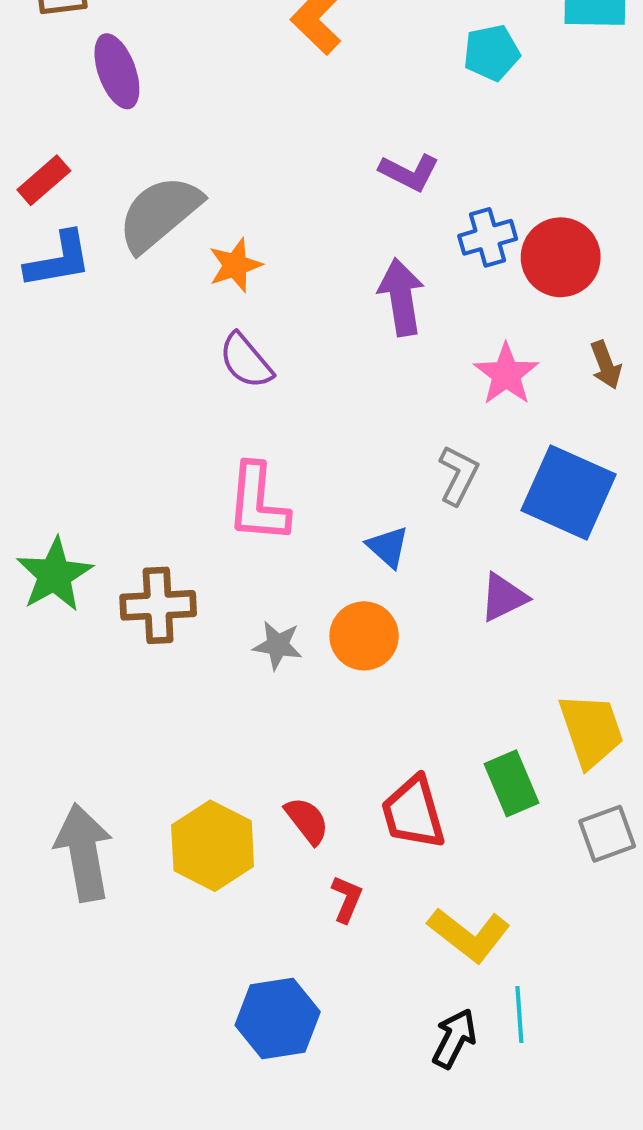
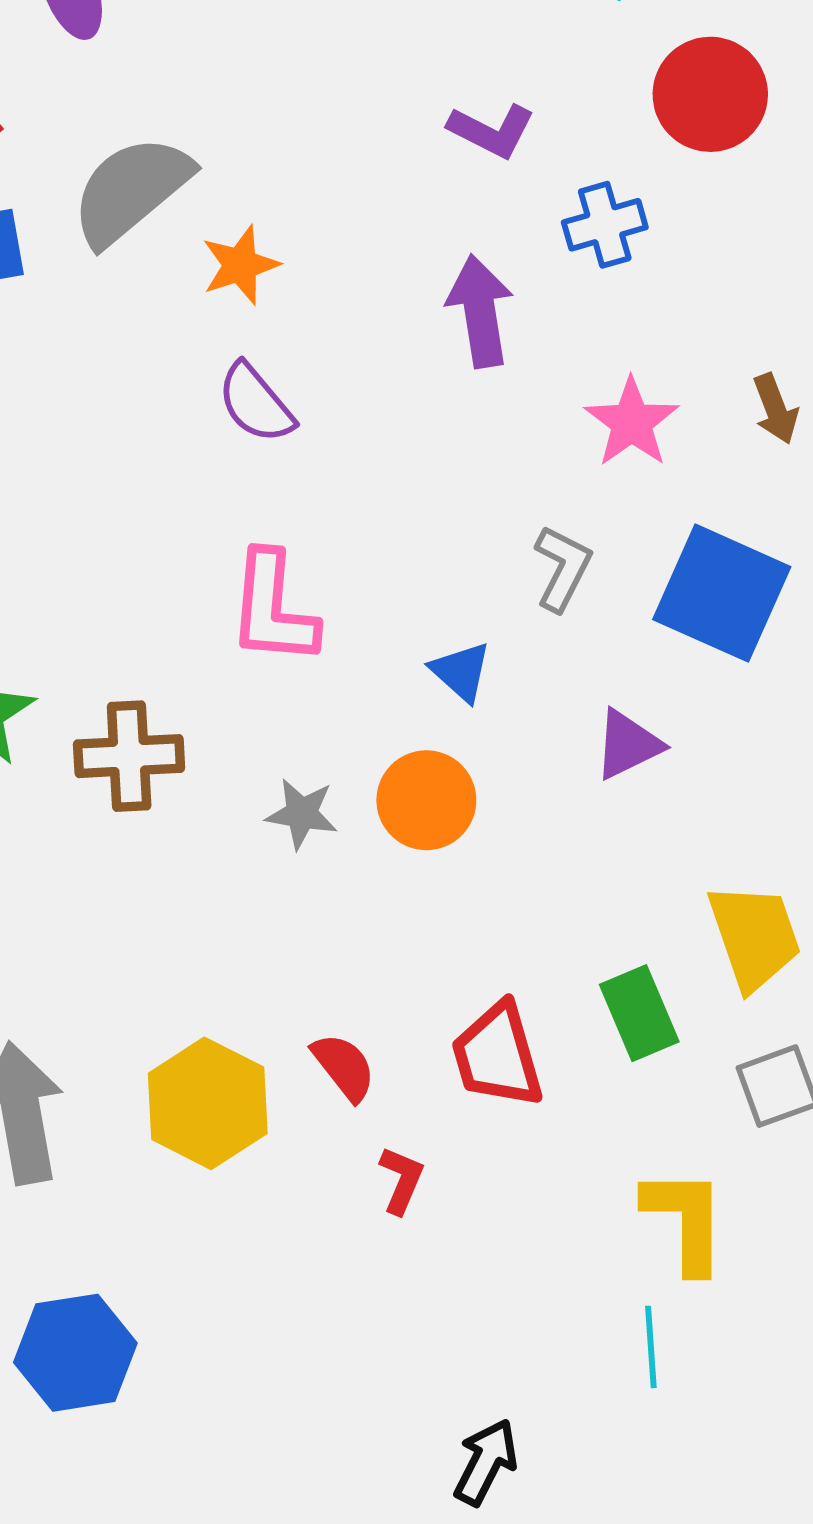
red circle: (561, 257) -> (710, 94), moved
yellow L-shape: (469, 935) -> (685, 1220), moved, turned -128
blue hexagon: (278, 1018) -> (75, 1353), moved
black arrow: (454, 1038) -> (486, 1462), moved

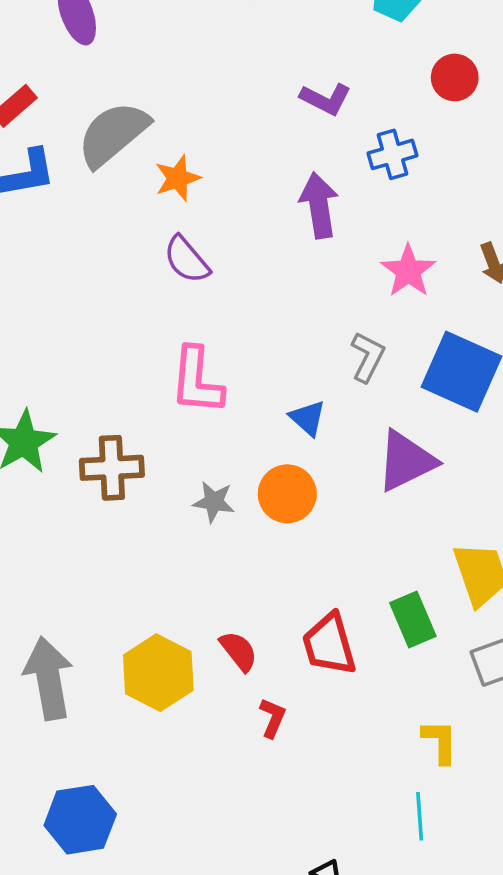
red circle: (710, 94) -> (455, 77), size x0.7
purple triangle: (628, 745) -> (406, 461), size x1.5
yellow L-shape: (685, 1220) -> (440, 742), size x0.7

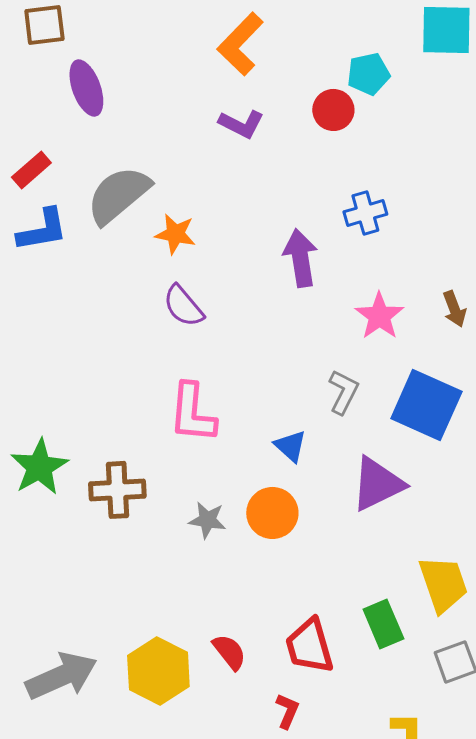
red circle: (455, 77) -> (333, 110), moved
purple L-shape: (326, 99) -> (241, 124), moved
orange star: (178, 178) -> (175, 234), turned 30
gray arrow: (49, 678) -> (61, 676), turned 76
red L-shape: (273, 718) -> (287, 711), moved

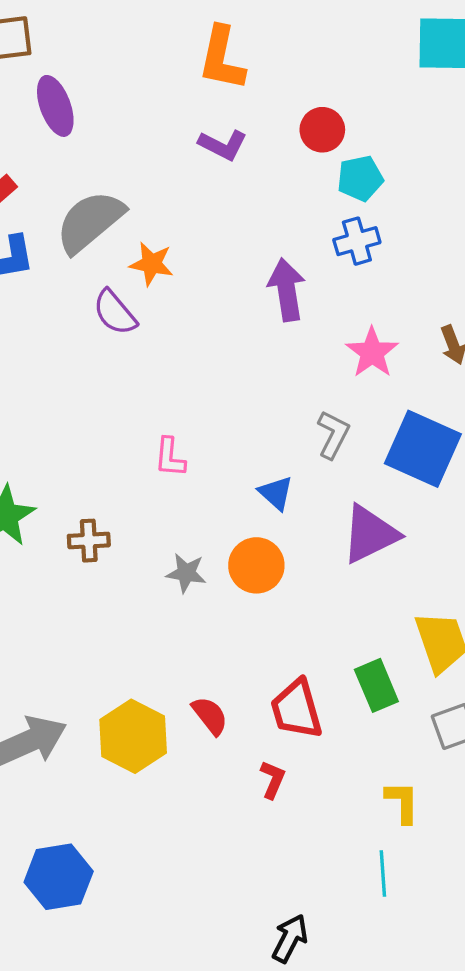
orange L-shape: (240, 44) -> (222, 58), turned -32
cyan pentagon: (368, 74) -> (360, 178), moved
purple semicircle: (183, 306) -> (115, 312), moved
pink L-shape: (192, 413) -> (170, 457), size x0.6
brown cross: (117, 490) -> (89, 541), size x0.7

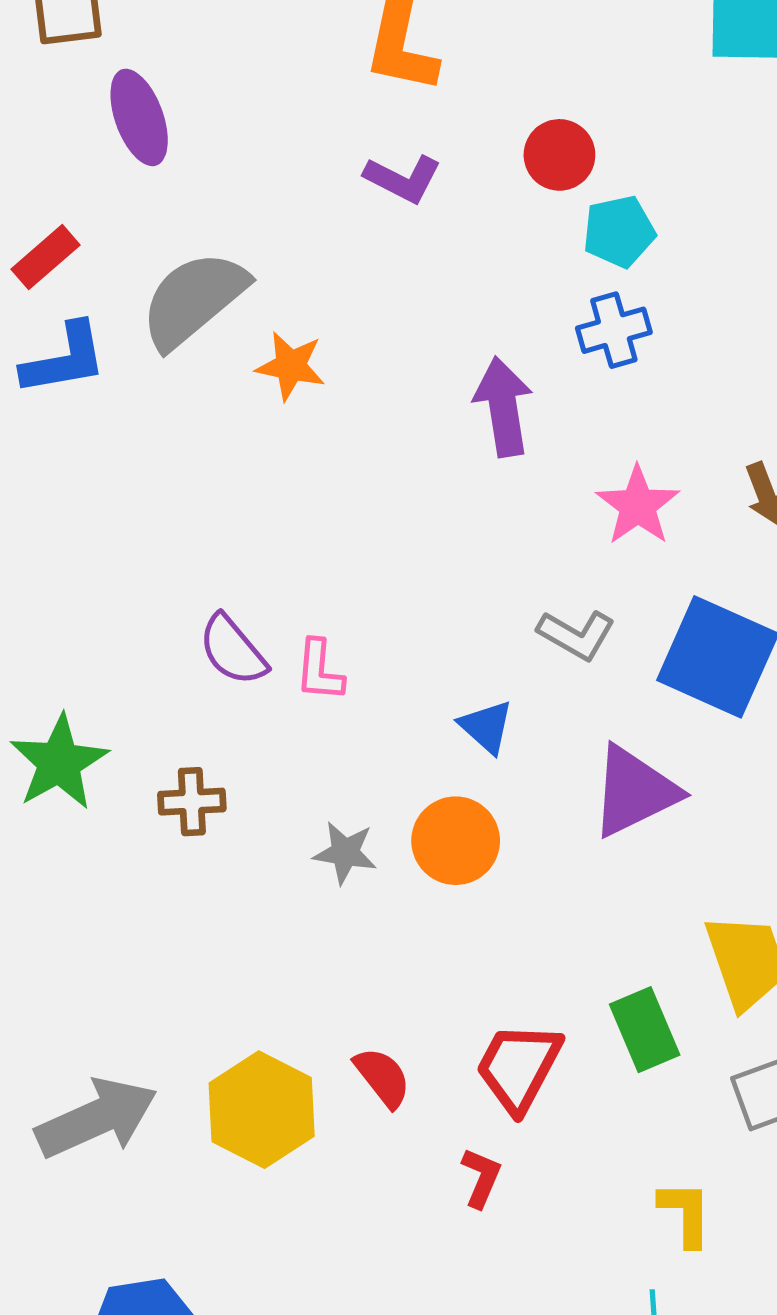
purple semicircle: (115, 312) -> (233, 650), moved
gray L-shape: (333, 435) -> (576, 635), turned 93
red trapezoid: (296, 709) -> (519, 1067), turned 44

